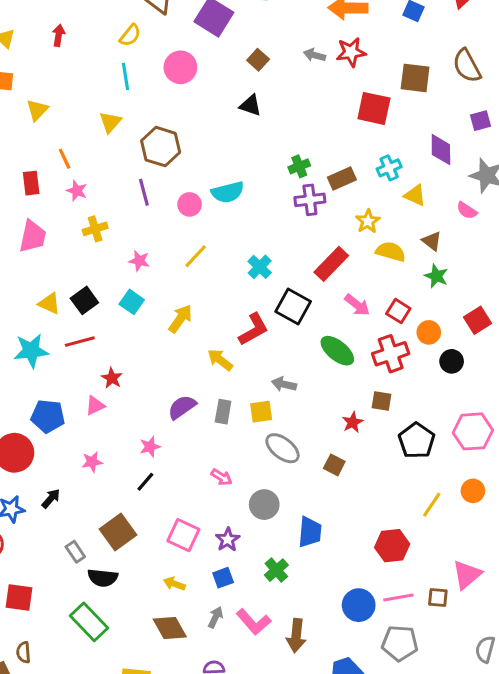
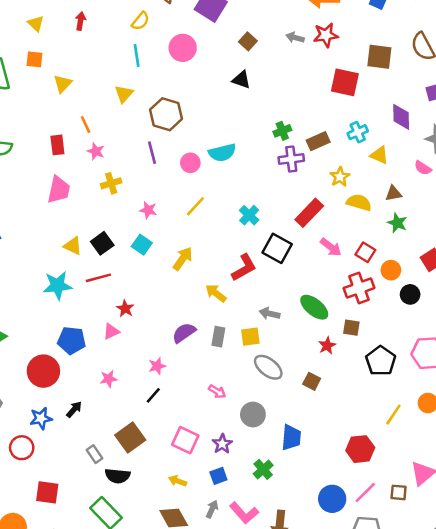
brown triangle: (432, 241) -> (393, 193), turned -48
green ellipse: (337, 351) -> (314, 307), moved
pink line: (398, 597) -> (365, 492), turned -35

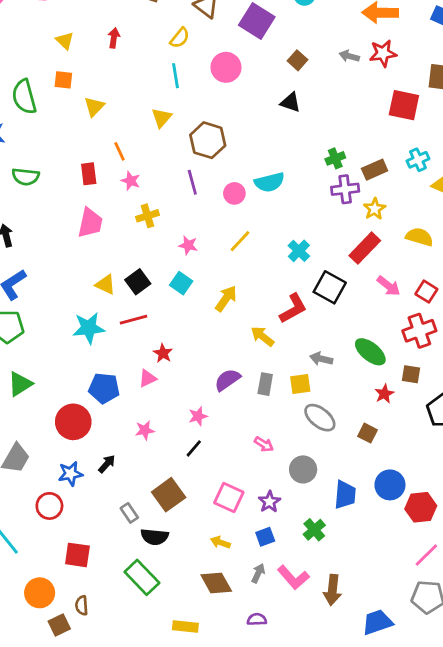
yellow star: (340, 177) -> (375, 209), moved
blue circle: (332, 499) -> (390, 485), moved

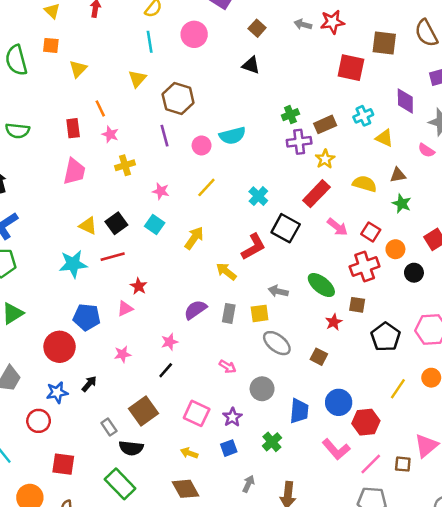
gray arrow: (258, 573) -> (248, 484), moved
pink L-shape: (293, 577) -> (336, 449), moved

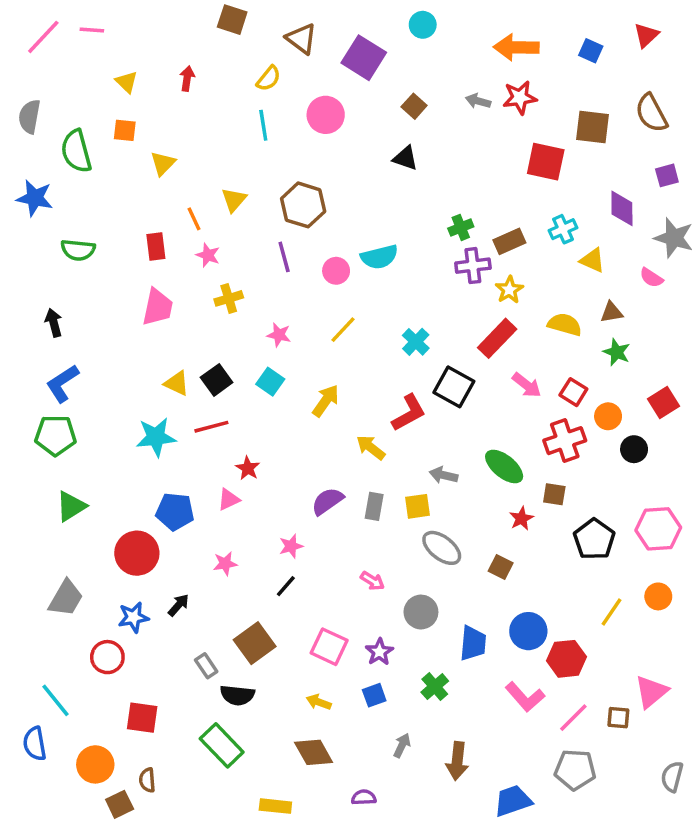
yellow triangle: (137, 79) -> (234, 200), moved

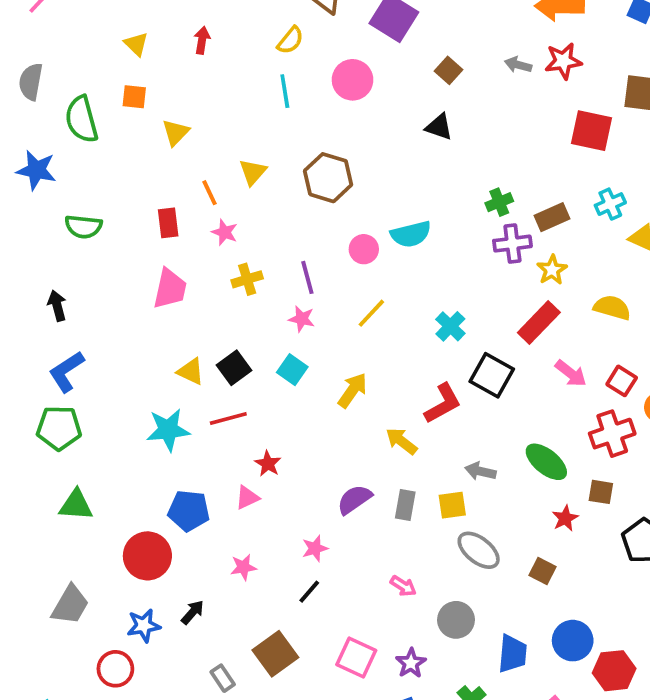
purple line: (284, 257) -> (307, 277), moved
green triangle: (71, 506) -> (76, 505), turned 36

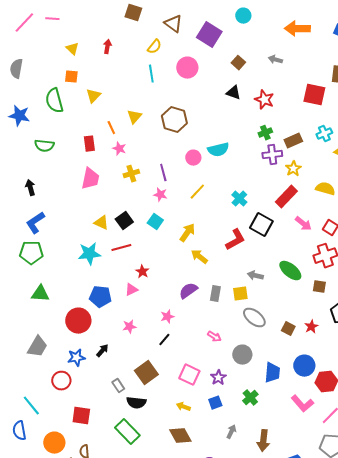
red star: (563, 61) -> (264, 100), moved, turned 30
green semicircle: (82, 119) -> (54, 101), moved
yellow arrow: (401, 441) -> (199, 257), moved
red star: (565, 518) -> (311, 327), moved

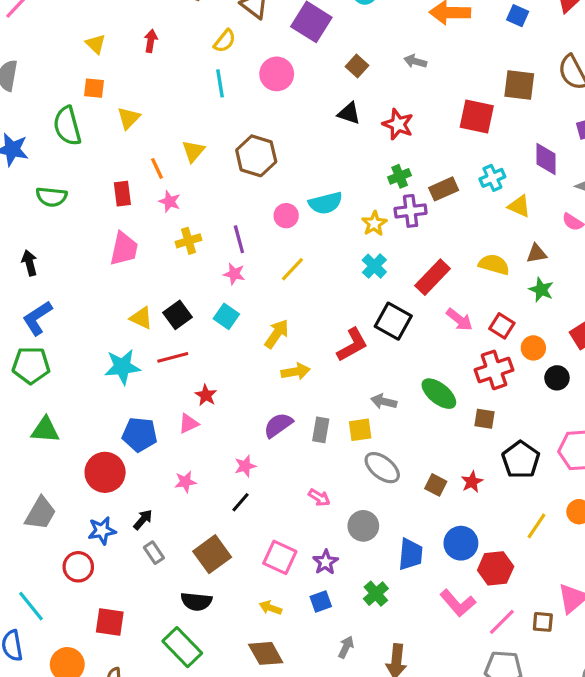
yellow star: (293, 169) -> (374, 224), moved
cyan cross: (239, 199) -> (374, 266), moved
yellow arrow: (199, 257) -> (296, 372), turned 132
gray rectangle: (118, 386) -> (154, 553), moved

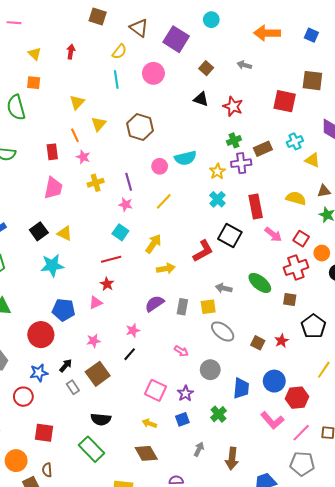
yellow triangle: (129, 118) -> (77, 102), moved
red rectangle: (433, 277) -> (256, 207), turned -55
black square: (177, 315) -> (39, 231), moved
red line: (173, 357) -> (111, 259), moved
brown square: (212, 554) -> (98, 374), moved

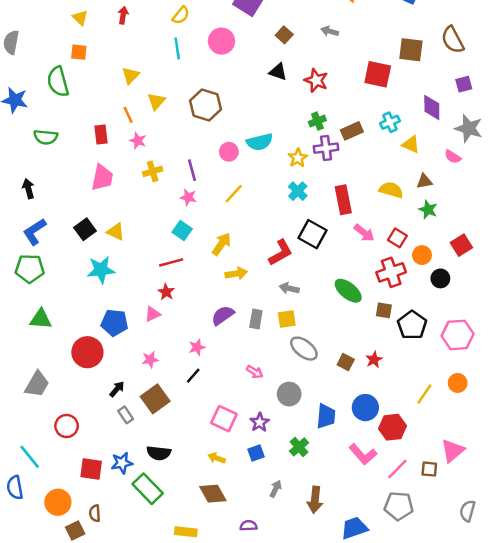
gray arrow: (224, 288) -> (289, 288), moved
black pentagon: (314, 326) -> (412, 325), moved
blue star: (39, 373) -> (122, 463), moved

